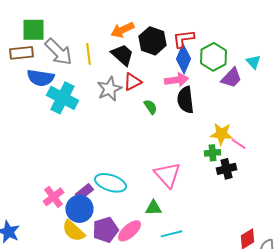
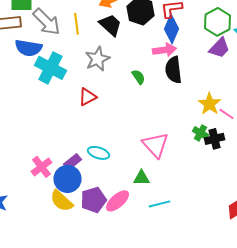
green hexagon: (214, 57) -> (218, 22), moved
red triangle: (132, 82) -> (88, 97), moved
yellow star: (222, 134) -> (210, 104), turned 30
green cross: (212, 153) -> (200, 133), moved, turned 35
cyan ellipse: (110, 183) -> (98, 153), size x0.7

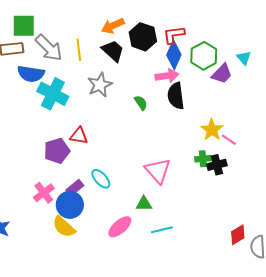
green hexagon: (218, 22) -> (204, 56), moved
red triangle: (88, 97) -> (79, 136), moved, turned 36
green cross: (200, 133) -> (203, 159), turned -35
cyan ellipse: (98, 153) -> (101, 179), turned 30
purple pentagon: (94, 200) -> (57, 151), moved

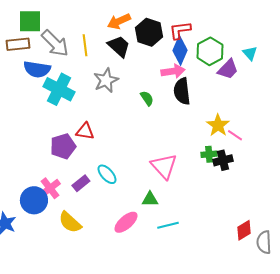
blue circle: (70, 205) -> (34, 200), moved

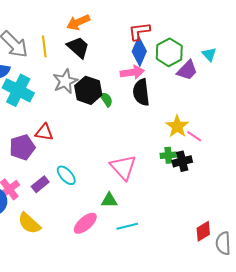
black hexagon: (149, 32) -> (88, 90), moved

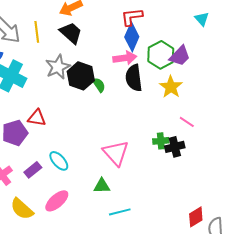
green hexagon: (169, 52) -> (161, 55), moved
cyan triangle: (209, 54) -> (202, 19), moved
yellow star: (177, 126) -> (171, 87), moved
pink ellipse: (85, 223) -> (57, 201), moved

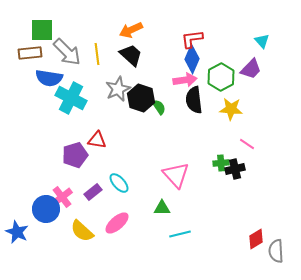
purple trapezoid: (180, 56) -> (251, 69), moved
yellow star: (171, 87) -> (231, 109), turned -30

